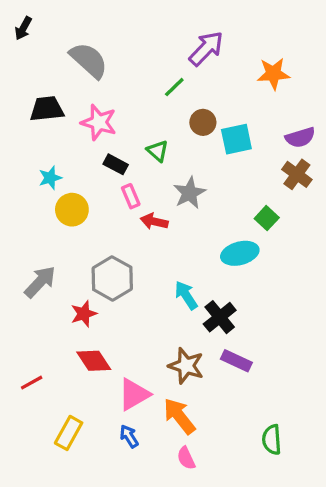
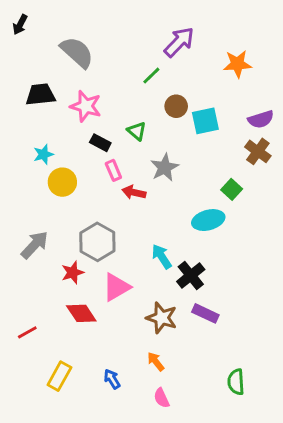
pink triangle: (134, 394) -> (116, 287), moved
orange arrow: (179, 416) -> (156, 362), size x0.6

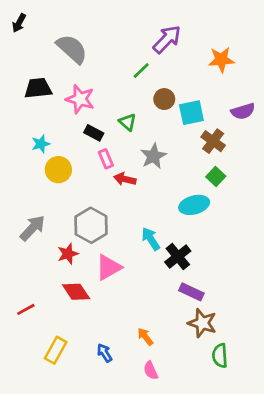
brown cross: (258, 151) -> (213, 141), moved
brown star: (162, 318) -> (202, 323), moved

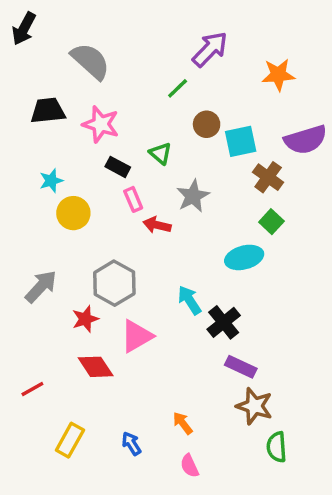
black arrow: (19, 23) -> (24, 29), size x1.4
purple semicircle: (243, 111) -> (306, 140), size x1.4

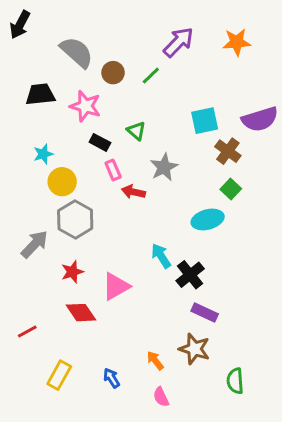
orange star: (278, 75) -> (237, 42), moved
brown circle: (207, 124) -> (113, 73), moved
gray hexagon: (114, 283) -> (75, 219), moved
brown star: (254, 406) -> (194, 349), moved

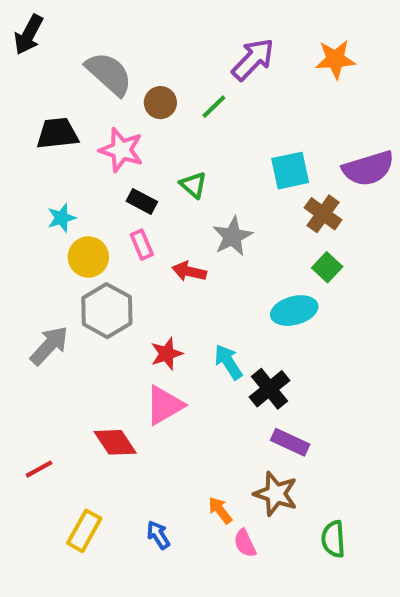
pink rectangle: (113, 170) -> (142, 245), moved
red star: (72, 272) -> (167, 354), moved
pink semicircle: (161, 397) -> (245, 543), moved

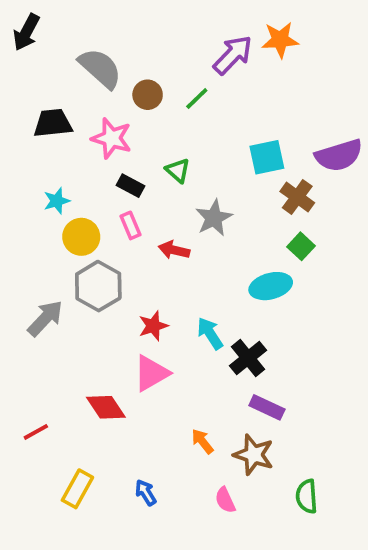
orange star: (335, 59) -> (280, 40), moved
orange arrow: (220, 510) -> (202, 441), moved

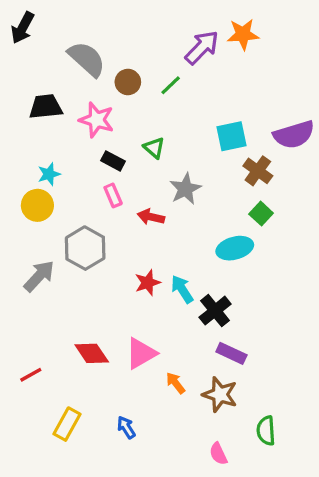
yellow circle: (81, 237) -> (37, 205), moved
red star: (153, 326) -> (148, 283), moved
pink triangle: (151, 373) -> (141, 353), moved
pink semicircle: (225, 500) -> (218, 454), moved

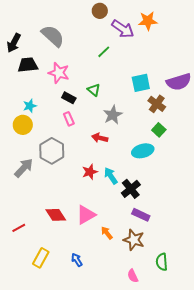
black arrow: (23, 28) -> (14, 43), moved
purple arrow: (202, 47) -> (123, 29), turned 80
brown circle: (128, 82) -> (100, 11), moved
red arrow: (151, 217) -> (100, 138), moved

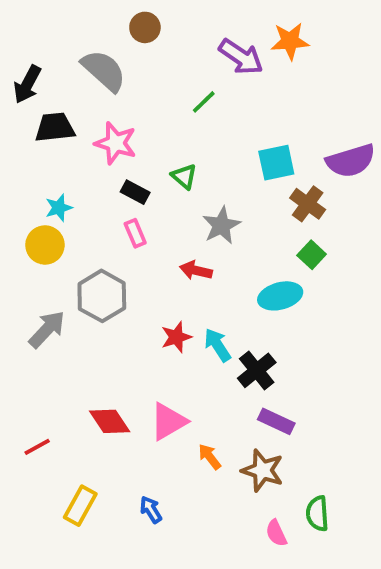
brown circle: (100, 11) -> (145, 27), moved
pink semicircle: (133, 276) -> (276, 533), moved

